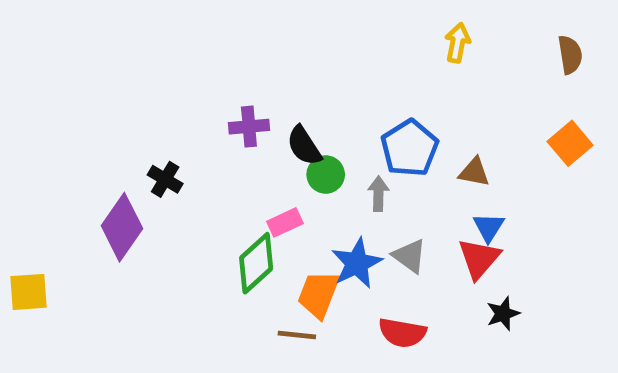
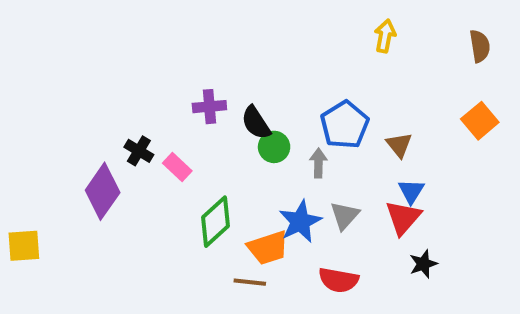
brown triangle: (474, 172) -> (399, 145), turned 40
pink rectangle: (285, 222) -> (177, 167), moved, turned 68
gray triangle: (410, 256) -> (345, 216), turned 36
orange trapezoid: (318, 294) -> (268, 248), turned -129

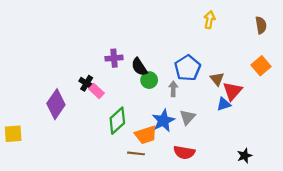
black cross: (139, 151) -> (87, 83), moved
blue triangle: (411, 191) -> (224, 104), turned 40
red triangle: (403, 218) -> (232, 91), moved
black star: (423, 264) -> (245, 156), moved

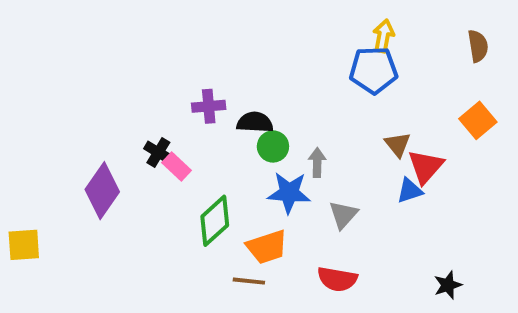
black semicircle: (139, 67) -> (255, 122), turned 126
blue pentagon: (187, 68) -> (373, 70), moved, turned 30
blue star: (163, 121) -> (289, 193), moved, turned 30

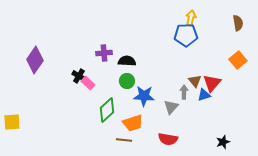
brown triangle: (398, 144) -> (195, 81), moved
green circle: (273, 146) -> (127, 81), moved
gray arrow: (317, 163) -> (184, 92), moved
purple diamond: (102, 191) -> (35, 60), moved

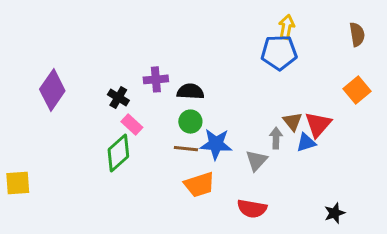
black cross: (79, 76) -> (118, 97), moved
green diamond: (107, 110) -> (118, 153), moved
brown line: (124, 140) -> (186, 149), moved

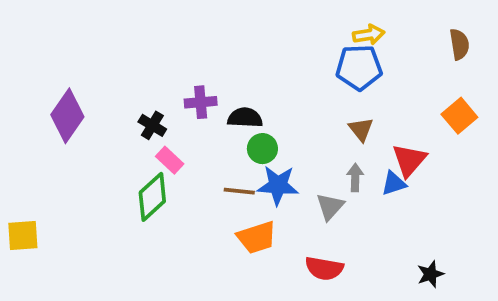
yellow arrow: (286, 27) -> (369, 35), turned 70
green circle: (190, 122) -> (262, 149), moved
brown triangle: (292, 122) -> (361, 129), moved

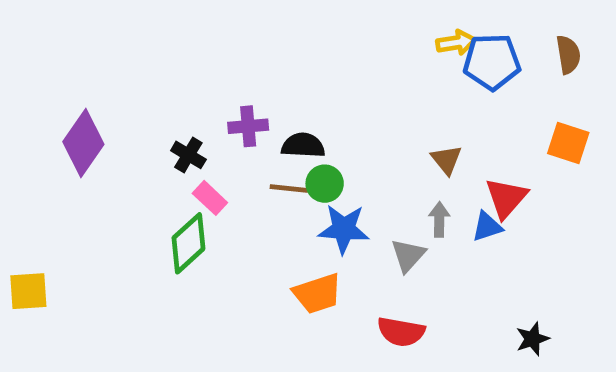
blue pentagon: (359, 67) -> (492, 62), moved
orange square: (459, 116) -> (568, 143), turned -32
brown line: (239, 191) -> (289, 188), moved

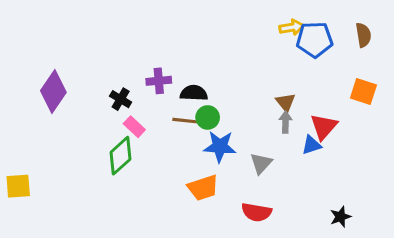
gray arrow: (439, 219) -> (286, 122), moved

